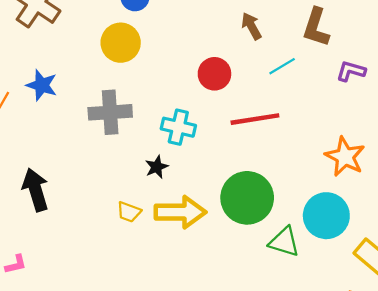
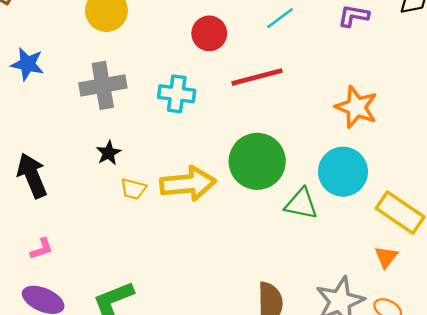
black star: (157, 167) -> (109, 153), moved
pink L-shape: (16, 264) -> (41, 249), moved

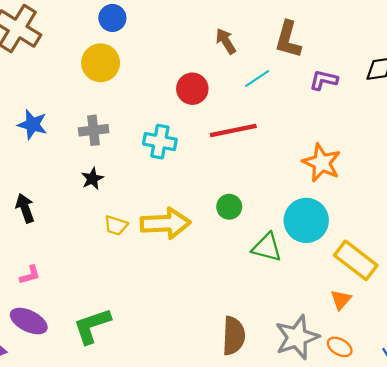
blue star: (27, 64) -> (32, 125), moved
gray cross: (103, 85) -> (94, 130), size x0.7
black star: (109, 153) -> (92, 179), moved
green circle: (257, 161) -> (229, 207), size x0.5
black arrow: (32, 176) -> (25, 208), size x0.7

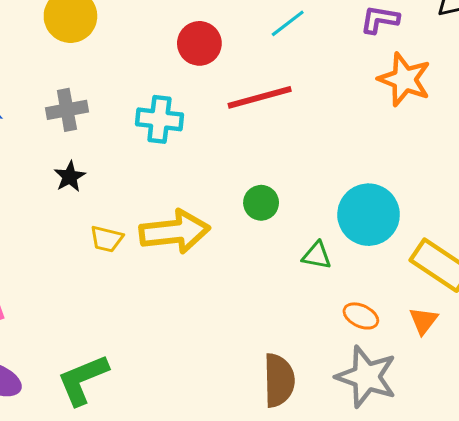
orange star: (322, 163) -> (404, 79), moved
green triangle: (267, 247) -> (317, 255), size x0.7
gray star: (297, 337) -> (366, 377), turned -30
orange ellipse: (340, 347) -> (361, 316), moved

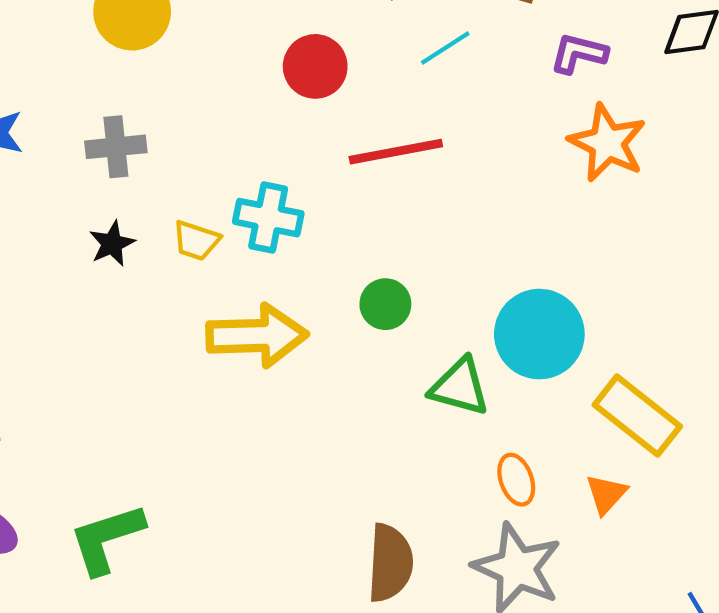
cyan cross: (159, 119) -> (268, 218), moved
yellow trapezoid: (107, 239) -> (196, 241), moved
green triangle: (317, 255) -> (460, 387), size x1.4
orange ellipse: (361, 316) -> (516, 480), turned 40

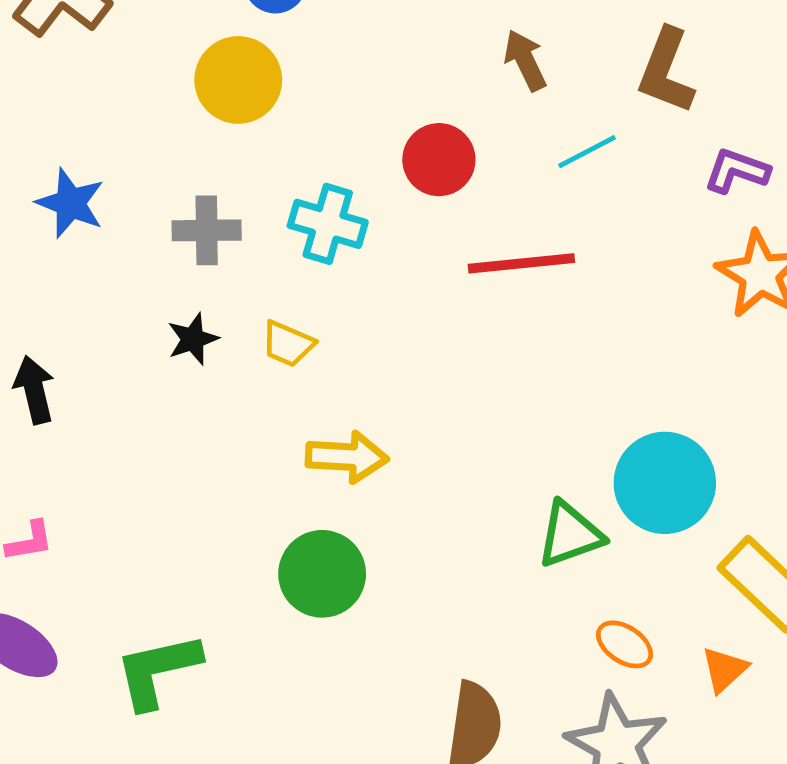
cyan cross: (268, 218) -> (328, 224), moved
green circle: (385, 304) -> (322, 574), moved, size x1.5
yellow arrow: (257, 336) -> (347, 457), size x0.7
green triangle: (460, 387) -> (570, 534), turned -40
orange ellipse: (516, 480) -> (625, 644), turned -42

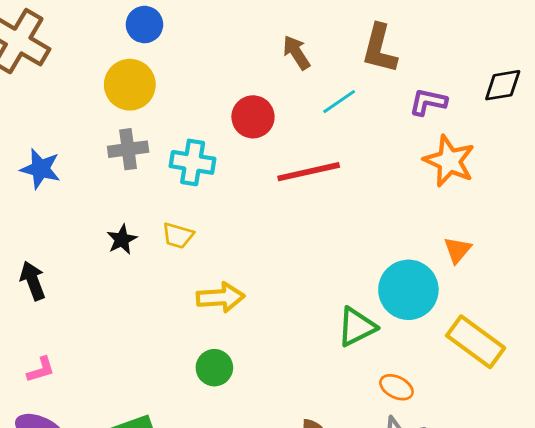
gray cross: (207, 230) -> (128, 149), moved
green circle: (322, 574) -> (214, 368), size x0.7
orange triangle: (724, 669) -> (457, 250), moved

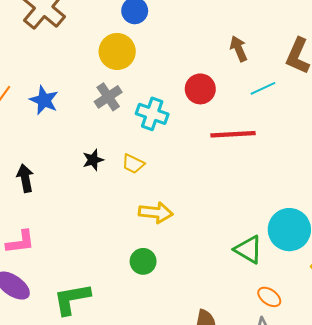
gray cross: (128, 149) -> (108, 97), turned -36
green triangle: (357, 327) -> (248, 250), turned 48
pink L-shape: (41, 370) -> (20, 242), size x1.4

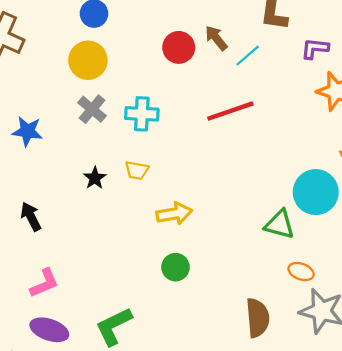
brown arrow: (239, 49) -> (216, 38), moved
red circle: (200, 89) -> (179, 47), moved
orange ellipse: (269, 297) -> (301, 272), moved

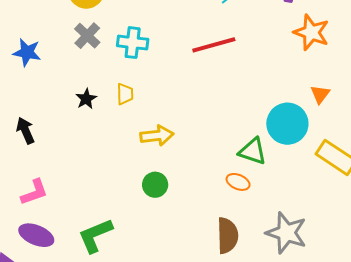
yellow trapezoid: (137, 170) -> (125, 94), turned -105
orange ellipse: (301, 272) -> (238, 182), moved

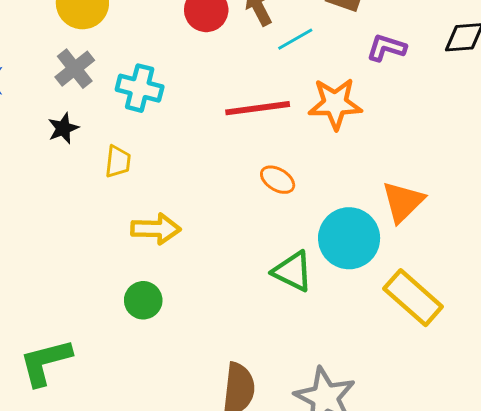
orange star: (311, 32) -> (335, 104), moved, turned -30
orange triangle: (320, 94) -> (403, 202), size x1.5
black star: (86, 99) -> (63, 128), moved
orange ellipse: (238, 182) -> (278, 180), moved

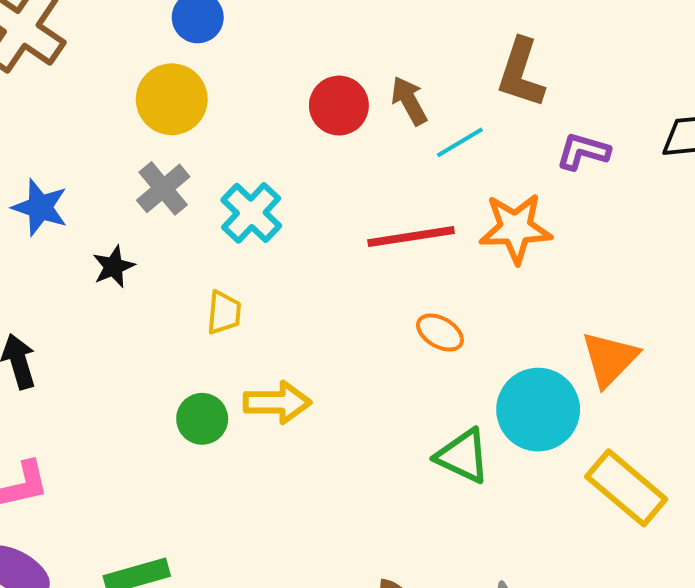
cyan cross: (140, 88) -> (251, 213), turned 30
black star: (63, 128) -> (114, 267), moved
green circle: (143, 300) -> (202, 419), moved

